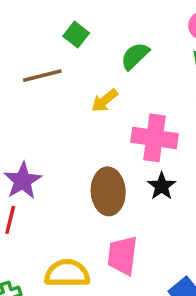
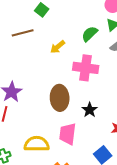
green semicircle: (135, 56) -> (90, 34), moved
black star: (162, 186) -> (90, 110), moved

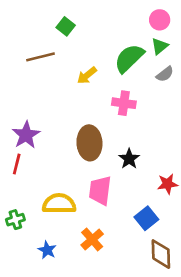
green semicircle: (90, 34) -> (129, 58), size x1.4
pink cross: (86, 68) -> (124, 103), size x0.7

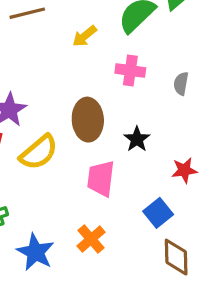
gray semicircle: (165, 74) -> (181, 84), moved, turned 138
yellow semicircle: (59, 204) -> (39, 152), moved, turned 140
blue star: (47, 250) -> (35, 252), size x1.6

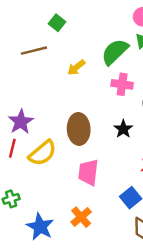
pink cross: (130, 70) -> (122, 84), moved
black star: (137, 139) -> (123, 129), moved

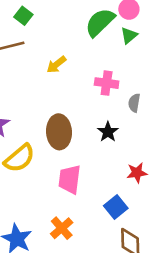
green square: (57, 23) -> (23, 16), moved
green semicircle: (115, 52) -> (100, 22), moved

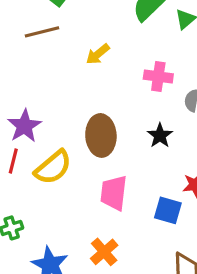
blue square: (116, 207) -> (168, 210), moved, turned -35

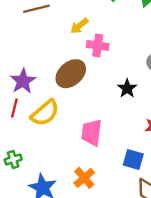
pink cross: (158, 77) -> (98, 45), moved
brown ellipse: (101, 135) -> (71, 74), moved, turned 52
blue square: (168, 210) -> (133, 159), moved

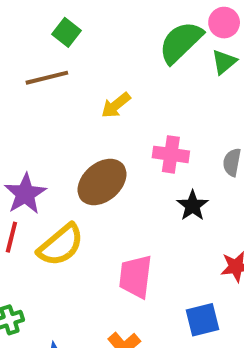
pink cross: (98, 45) -> (171, 154), moved
blue square: (133, 159) -> (202, 320), turned -30

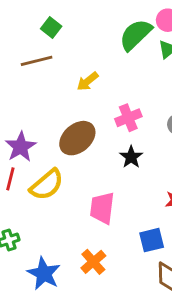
pink cross: (171, 154) -> (128, 118), turned -30
black star: (193, 206) -> (131, 157), moved

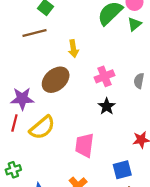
yellow arrow: (88, 81) -> (73, 49), turned -60
brown ellipse: (77, 138) -> (56, 80), moved
purple star: (21, 147) -> (22, 99), turned 30

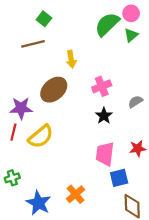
gray semicircle: (139, 81) -> (135, 102), moved, turned 48
pink trapezoid: (84, 145) -> (105, 154), moved

